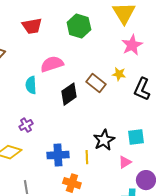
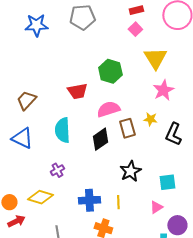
red trapezoid: (32, 26) -> (77, 91), moved
pink semicircle: (52, 64) -> (108, 109), moved
brown rectangle: (96, 83) -> (127, 128), turned 36
cyan semicircle: (31, 85) -> (62, 130), size x1.4
black star: (104, 140) -> (130, 171), moved

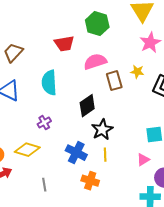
black diamond: (100, 139) -> (87, 106), moved
black star: (130, 171) -> (102, 130), moved
blue cross: (89, 200) -> (76, 153), turned 30

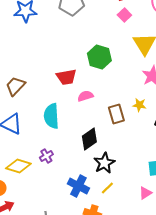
pink semicircle: (95, 62) -> (85, 96), moved, size x0.7
yellow diamond: (27, 150) -> (18, 166), moved
yellow line: (105, 155) -> (107, 188), turned 48

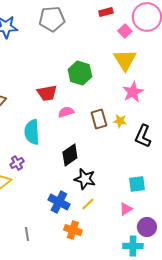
pink square: (124, 15) -> (125, 31), moved
brown rectangle: (116, 114) -> (99, 119), moved
purple cross: (46, 156) -> (17, 163), moved
black star: (104, 163) -> (85, 179), turned -30

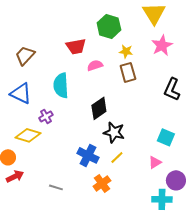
yellow star: (120, 121) -> (126, 51), moved
cyan square: (137, 184) -> (166, 137), turned 30
orange cross: (73, 230) -> (102, 183), turned 36
gray line: (27, 234) -> (56, 187), turned -64

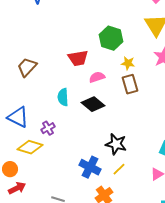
cyan semicircle: (61, 85) -> (63, 97), size x0.7
blue triangle: (21, 93) -> (18, 117), moved
black diamond: (99, 108) -> (93, 104), moved, turned 75

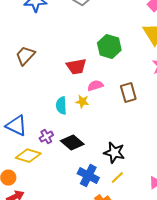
yellow star: (128, 63) -> (82, 102), moved
brown trapezoid: (27, 67) -> (25, 56), moved
black diamond: (93, 104) -> (72, 143), moved

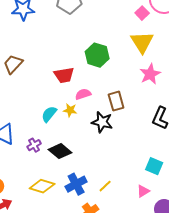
cyan semicircle: (61, 106) -> (49, 114), turned 42
black star: (114, 153) -> (102, 122), moved
yellow diamond: (28, 156) -> (42, 186), moved
blue cross: (88, 176) -> (76, 184), turned 35

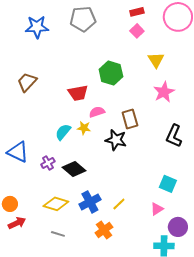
pink square: (142, 13) -> (137, 31), moved
yellow triangle: (142, 42) -> (156, 60), size x0.7

